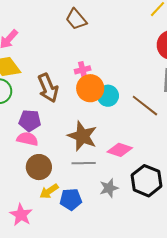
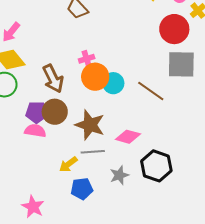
brown circle: (39, 167) -> (55, 112), moved
yellow arrow: (49, 191) -> (68, 164), moved

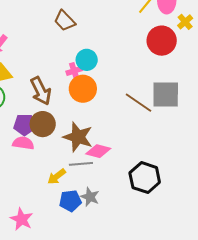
gray square: (181, 64) -> (166, 95), moved
cyan circle: (113, 83) -> (87, 60), moved
pink diamond: (128, 137) -> (98, 151), moved
gray star: (119, 175) -> (90, 197), moved, turned -30

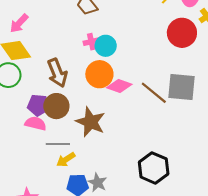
pink cross: (74, 71) -> (91, 42), moved
pink diamond: (98, 151) -> (119, 86), moved
gray line: (81, 164) -> (58, 144), moved

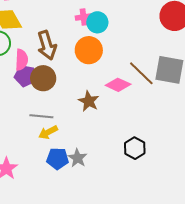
pink diamond: (119, 86) -> (118, 85), moved
brown star: (91, 122) -> (89, 101), moved, size x0.7
pink semicircle: (35, 123) -> (22, 60), moved, turned 75
black hexagon: (154, 168) -> (135, 148), size x0.7

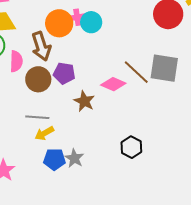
orange circle: (89, 50) -> (59, 23), moved
purple pentagon: (25, 76) -> (64, 73), moved

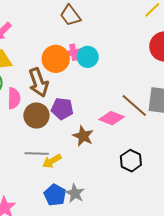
yellow arrow: (44, 133) -> (52, 161), moved
black hexagon: (131, 147) -> (131, 161), moved
blue pentagon: (54, 159) -> (55, 195), turned 30

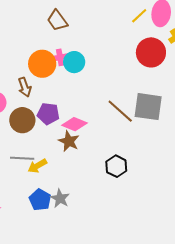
brown arrow: (38, 82) -> (25, 87), size x0.7
pink diamond: (112, 118) -> (74, 124), moved

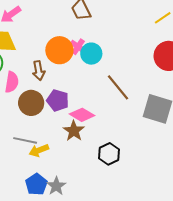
pink cross: (60, 57) -> (78, 47), turned 35
brown line: (120, 111) -> (118, 87), moved
black hexagon: (116, 166) -> (109, 154), moved

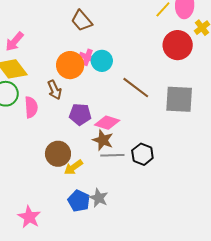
brown circle: (31, 103) -> (58, 154), moved
gray line: (25, 140) -> (112, 155), moved

